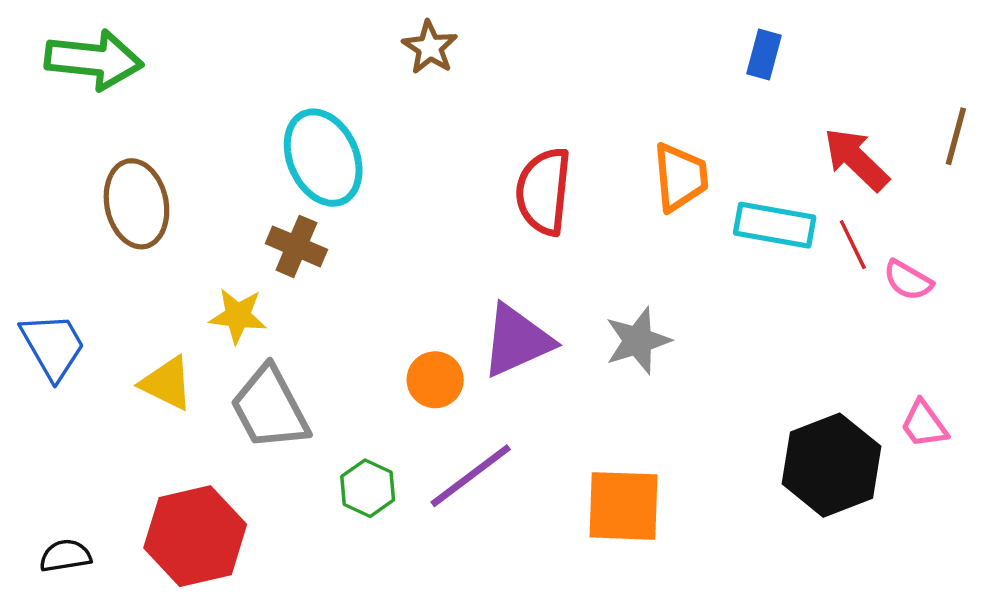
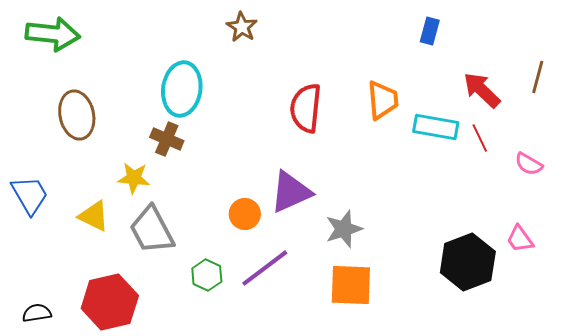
cyan ellipse: (323, 158) -> (182, 89), turned 32
pink semicircle: (908, 280) -> (529, 164), moved
gray star: (638, 341) -> (344, 229), moved

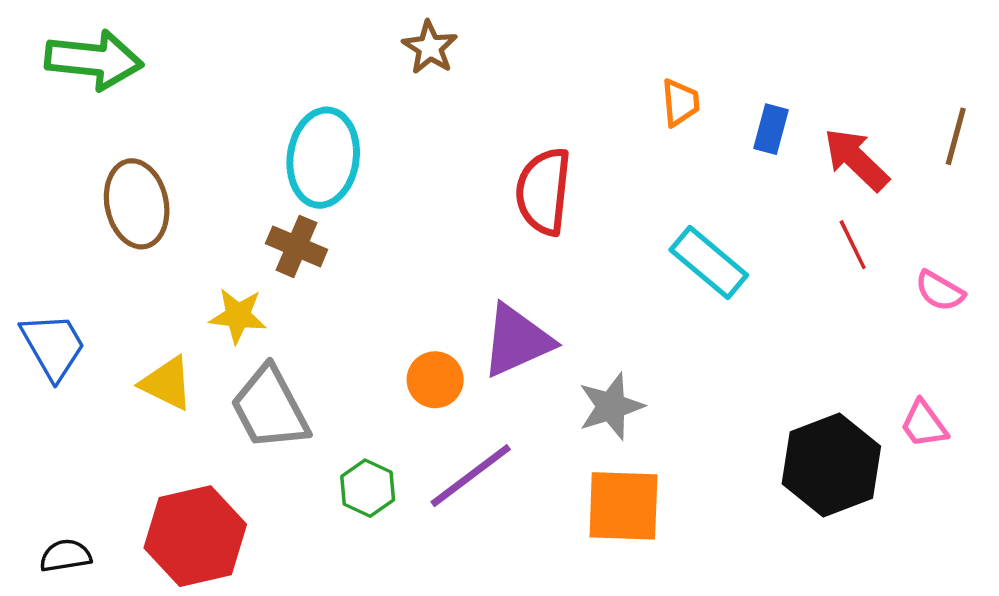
blue rectangle: (430, 31) -> (771, 129), moved
orange trapezoid: (383, 100) -> (680, 103), moved, size x0.7
cyan rectangle: (436, 127) -> (709, 262), moved, turned 30

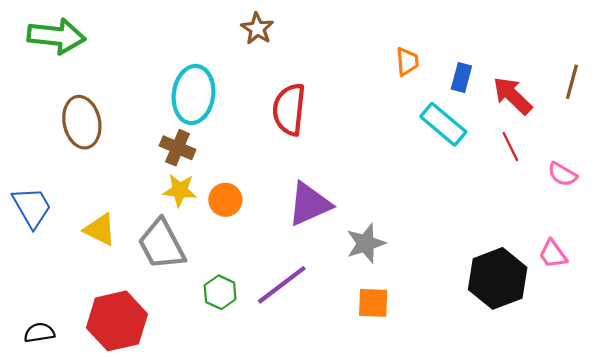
red semicircle: (544, 191) -> (289, 109), moved
cyan rectangle: (709, 262) -> (443, 124), moved
yellow star: (238, 316) -> (180, 190), moved
orange circle: (435, 380) -> (225, 200), moved
orange square: (623, 506) -> (373, 303), size x0.7

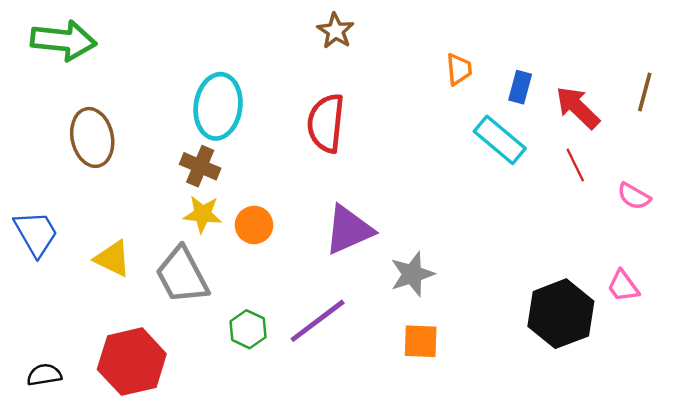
brown star: (257, 29) -> (336, 31), moved

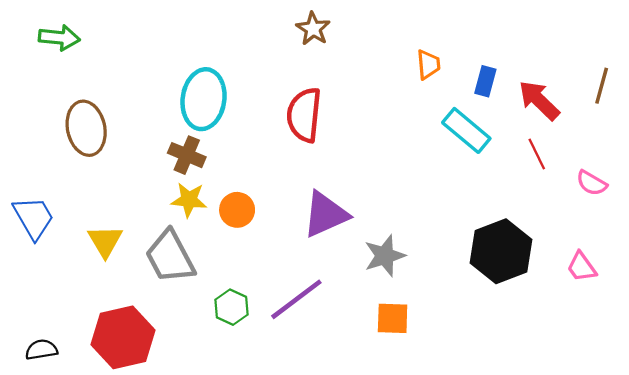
green arrow: (63, 40) -> (59, 38), size x0.7
yellow triangle: (113, 259) -> (105, 241), turned 33
black hexagon: (561, 314) -> (501, 251), moved

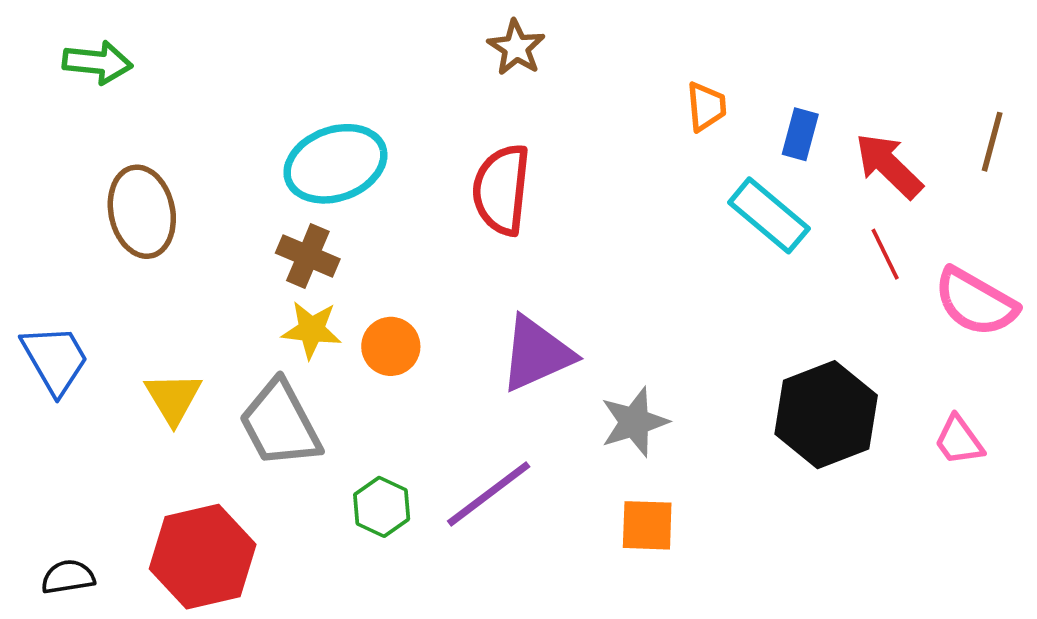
cyan ellipse: (204, 99) -> (335, 164), turned 62
pink semicircle: (592, 183) -> (976, 302), size x1.6

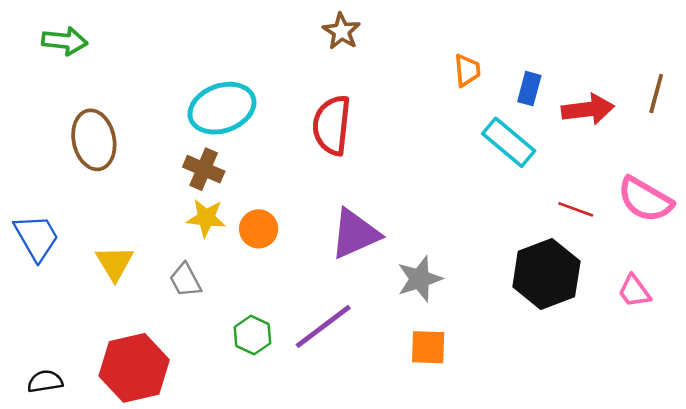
red arrow: (889, 166) -> (588, 109), turned 129
red line: (885, 254) -> (576, 209), moved, turned -44
gray trapezoid: (280, 424) -> (185, 280), size x0.6

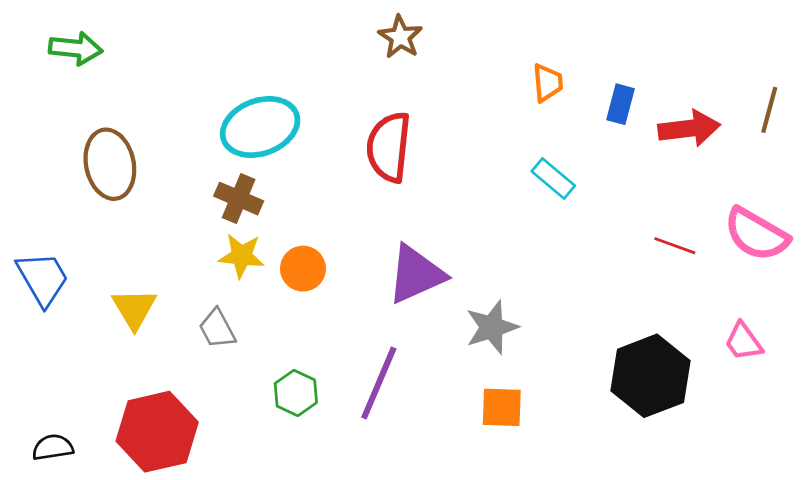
cyan rectangle: (509, 142) -> (553, 179), moved, size x0.7
black hexagon: (546, 274) -> (651, 376), moved
purple line: (323, 326) -> (379, 383), turned -30

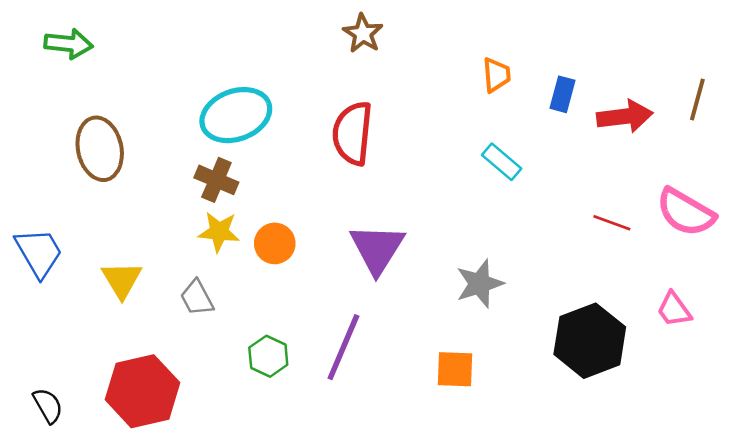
purple triangle: (416, 274) -> (377, 249), turned -34
gray star: (492, 327) -> (480, 284), moved
black semicircle: (53, 447) -> (48, 405), turned 69

